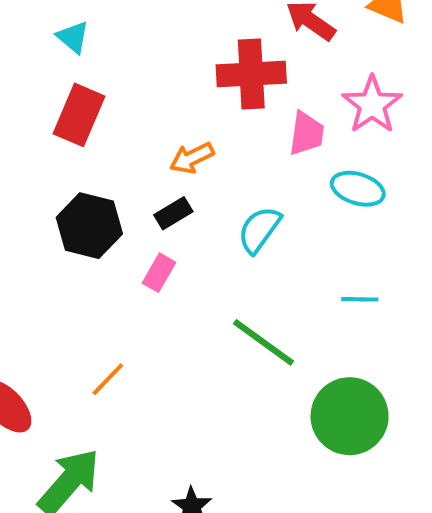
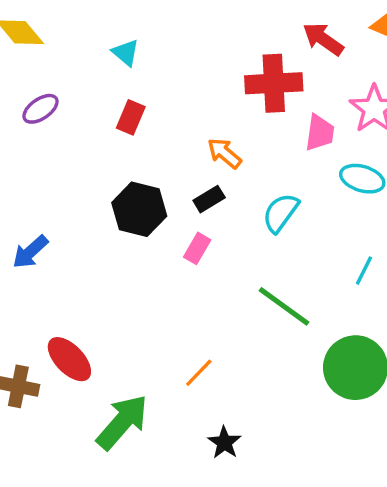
red rectangle: (79, 115) -> (131, 117), size x0.7
orange arrow: (192, 158) -> (224, 153), turned 66
cyan line: (360, 299) -> (364, 271), turned -64
orange line: (108, 379) -> (199, 373), moved

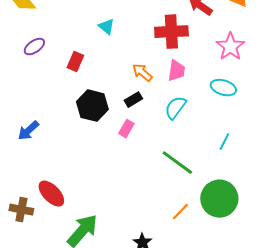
cyan triangle: (126, 53) -> (106, 27), moved
red rectangle: (131, 117) -> (75, 62), moved
pink trapezoid: (320, 133) -> (176, 71), moved
orange line: (199, 373) -> (180, 212), moved

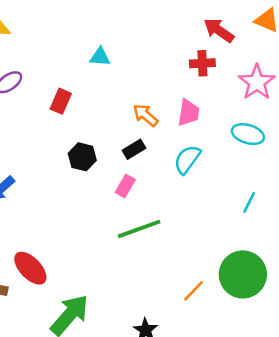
cyan triangle: (106, 27) -> (100, 57), turned -36
red cross: (171, 32) -> (202, 63), moved, size x0.6
black hexagon: (92, 106) -> (82, 157), size x0.7
green line: (177, 163) -> (139, 229), moved, turned -56

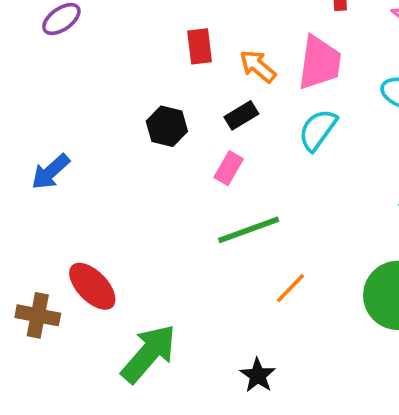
red rectangle: (61, 101) -> (200, 46), moved, turned -30
pink trapezoid: (188, 113) -> (320, 63), size x1.4
orange line: (194, 291) -> (290, 288), moved

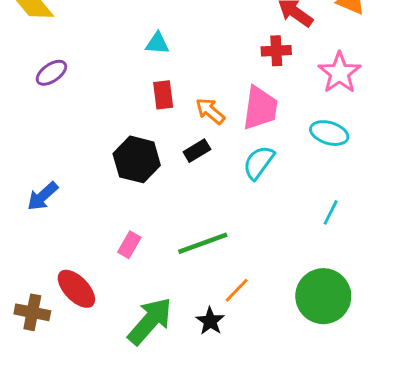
black hexagon: (167, 126) -> (137, 159), size x1.4
pink rectangle: (229, 168) -> (129, 245), moved
green arrow: (149, 354) -> (150, 321), moved
black star: (258, 375) -> (210, 321), moved

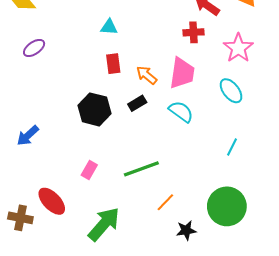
cyan ellipse: (329, 133) -> (231, 91), turned 35
cyan semicircle: (259, 162) -> (181, 112), turned 90
black star: (210, 321) -> (186, 230), moved, turned 30

